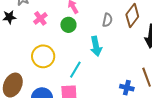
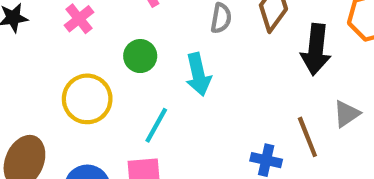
green circle: (68, 25) -> (140, 56), moved

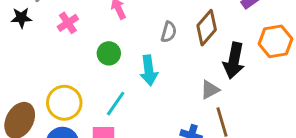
yellow circle: (87, 99) -> (64, 103), moved
gray triangle: (347, 114) -> (210, 90), moved

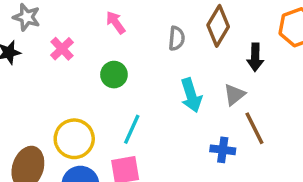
black arrow: (234, 61) -> (255, 57), size x0.7
cyan arrow: (149, 70) -> (191, 95), moved

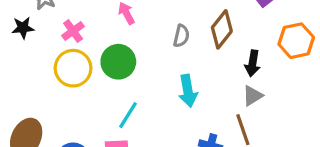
green circle: (114, 75) -> (118, 62), size x1.4
gray triangle: (234, 95) -> (253, 96), moved
yellow circle: (74, 139) -> (73, 68), moved

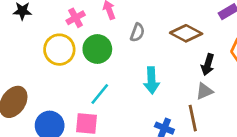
brown diamond: (222, 29) -> (186, 33), turned 72
pink cross: (73, 31) -> (76, 18), moved
gray semicircle: (181, 36) -> (137, 32), moved

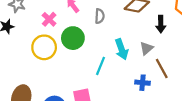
gray triangle: (204, 91) -> (146, 48), moved
cyan line: (100, 94) -> (100, 66), moved

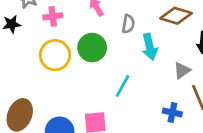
pink cross: (49, 19) -> (53, 16), moved, turned 32
cyan arrow: (122, 49) -> (150, 47), moved

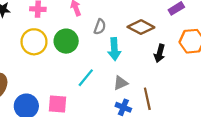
gray triangle: (182, 70) -> (121, 83), moved

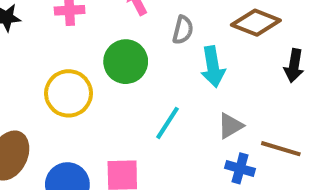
yellow circle: (34, 42) -> (69, 93), moved
brown line: (147, 99) -> (281, 149), turned -55

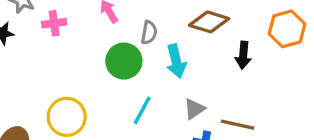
green circle: (126, 62) -> (124, 61), moved
yellow circle: (69, 93) -> (67, 117), moved

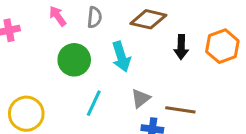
orange hexagon: (287, 29) -> (222, 46), moved
gray semicircle: (149, 32) -> (95, 17), moved

